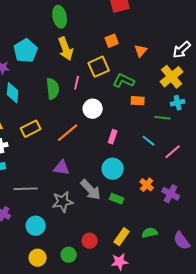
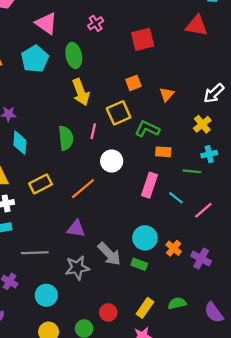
cyan pentagon: (26, 51) -> (35, 59), moved
yellow cross: (172, 77) -> (202, 124), size x0.7
pink rectangle: (113, 137) -> (150, 185), moved, size x1.5
cyan circle: (113, 169) -> (145, 238), moved

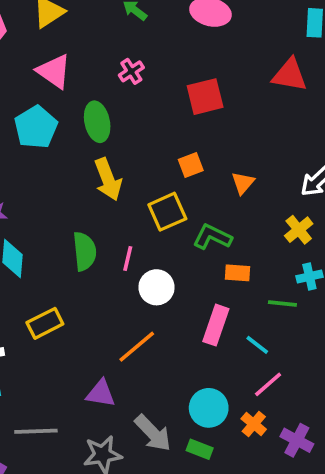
pink line: (93, 131) -> (128, 259), moved
orange line: (83, 189) -> (137, 347), moved
pink line: (203, 210) -> (268, 384), moved

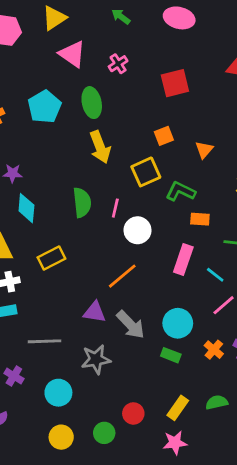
pink triangle: (54, 71) -> (72, 54), moved
orange cross: (254, 424) -> (214, 350), moved
gray arrow: (153, 433) -> (131, 325), moved

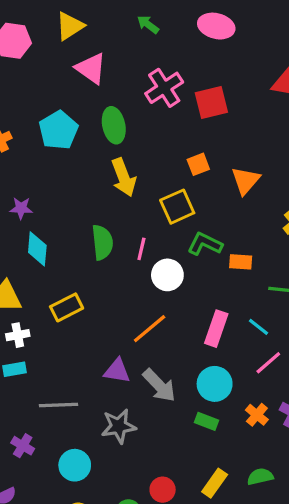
pink cross: (118, 64) -> (164, 88), moved, size x1.6
orange triangle: (204, 150) -> (246, 181), size x1.4
green L-shape: (181, 191) -> (205, 244), moved
pink rectangle: (183, 259) -> (216, 329), moved

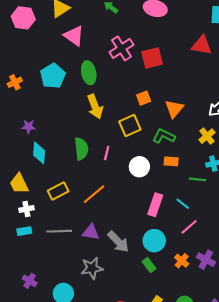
green L-shape: (205, 244) -> (164, 136), moved
white circle: (167, 275) -> (139, 167), moved
orange line: (150, 329) -> (94, 194), moved
gray line: (58, 405) -> (59, 231), moved
green rectangle: (206, 421) -> (149, 265), turned 32

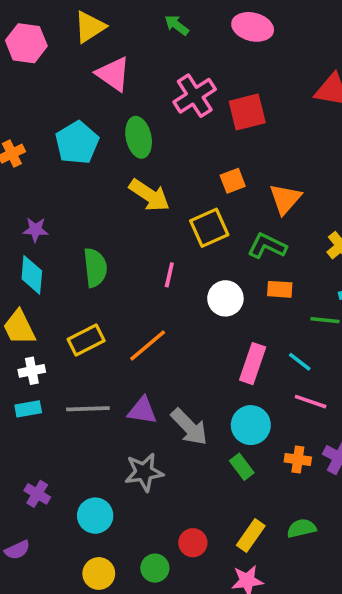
yellow arrow: (95, 107) -> (149, 195), turned -35
green semicircle: (81, 149) -> (95, 268), moved
cyan diamond: (39, 153) -> (32, 275), moved
pink line: (189, 227) -> (311, 402), turned 60
orange cross: (182, 261) -> (298, 459), turned -32

